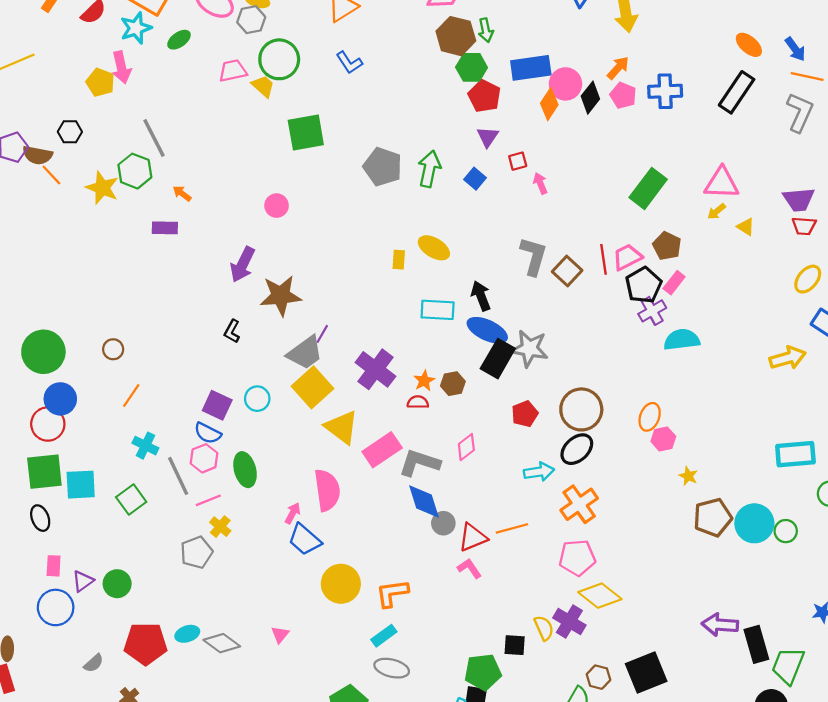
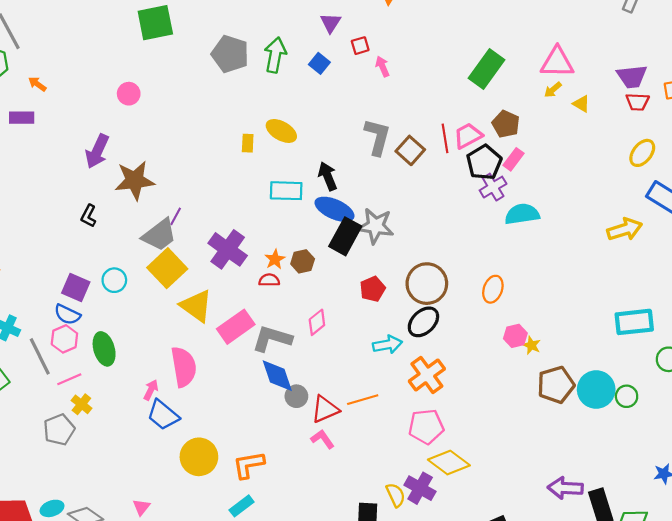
pink hexagon: (663, 439) -> (515, 336), moved

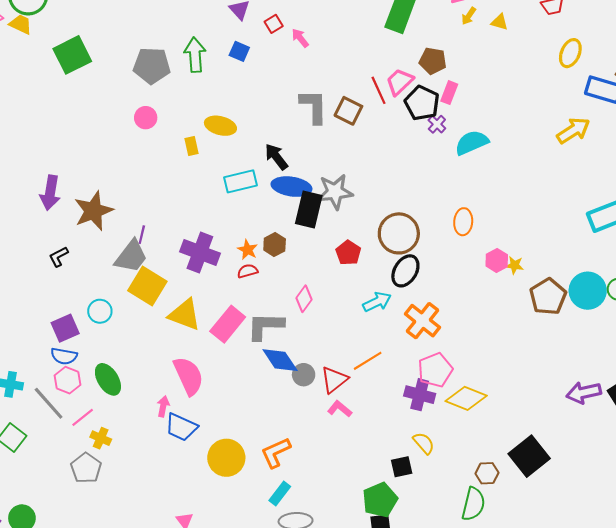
pink circle: (129, 94) -> (146, 118), moved
purple cross: (493, 187) -> (437, 124), size x0.7
black L-shape: (89, 216) -> (59, 257), turned 50
purple square: (76, 288) -> (65, 328), turned -32
purple cross: (420, 488) -> (420, 395), moved

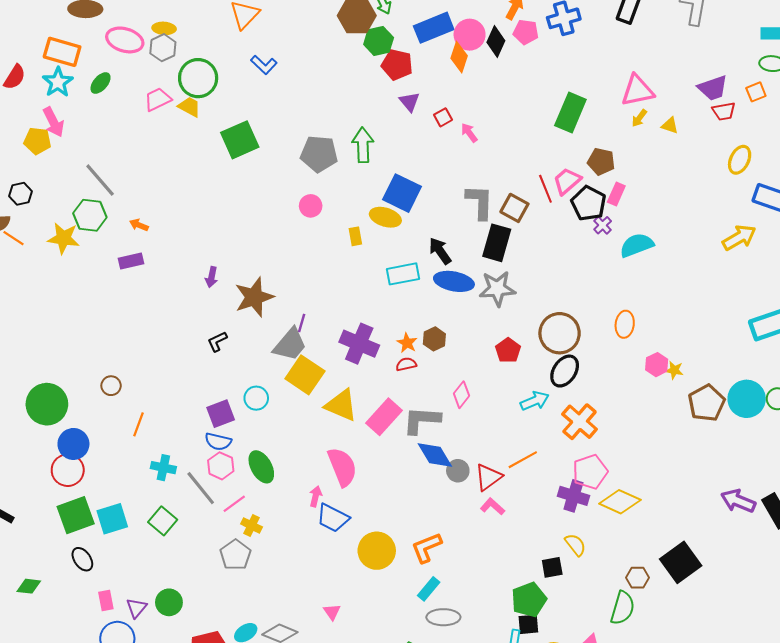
blue square: (239, 51) -> (402, 193), moved, size x1.8
purple arrow: (50, 193) -> (212, 277), size x0.6
black rectangle: (309, 210) -> (497, 243), moved
purple arrow: (584, 393) -> (738, 501), turned 32

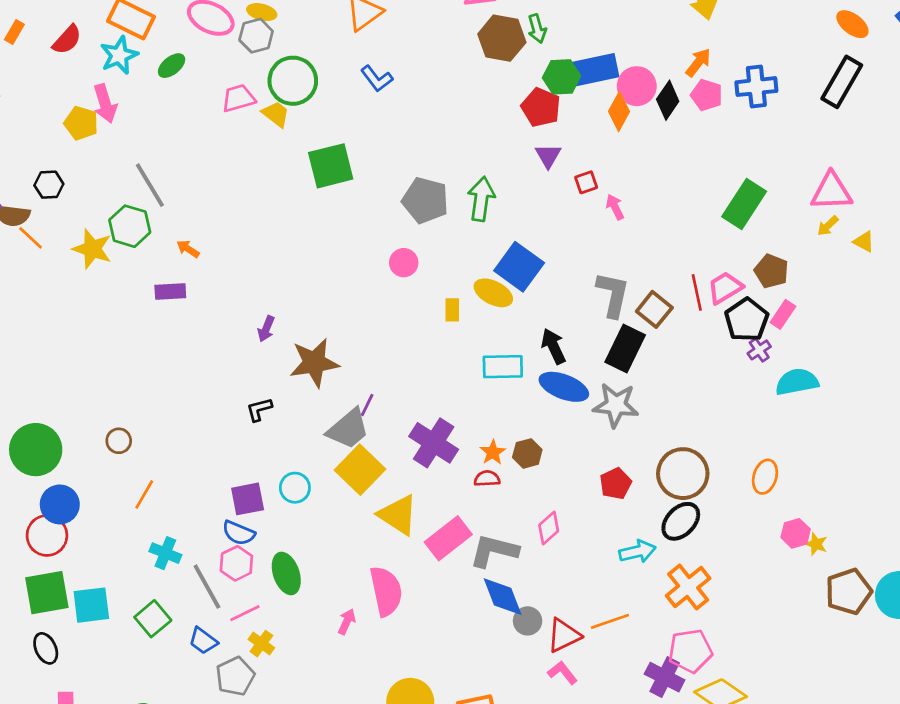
green hexagon: (379, 41) -> (562, 77), moved
blue trapezoid: (333, 518) -> (203, 641), moved, size x0.7

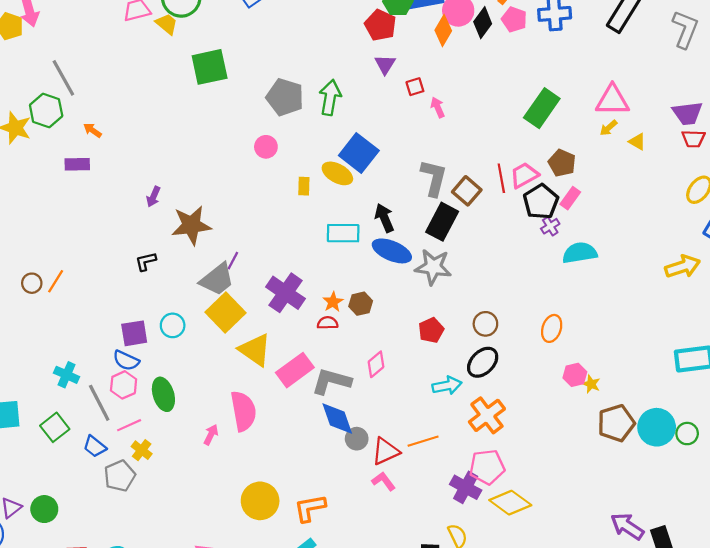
brown circle: (683, 474) -> (485, 324), size x0.6
orange line: (144, 494) -> (56, 281), moved

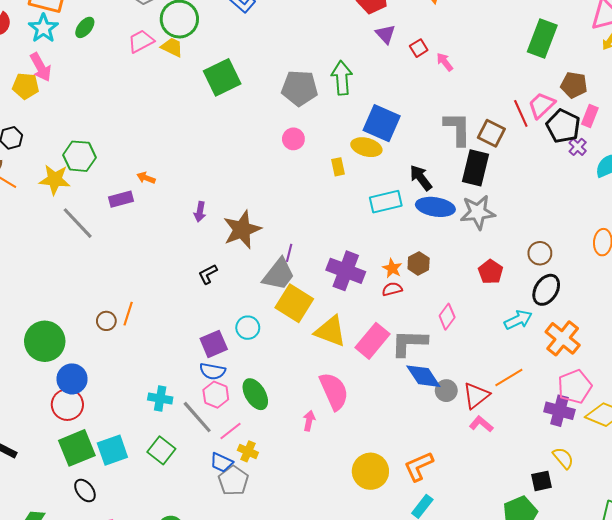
gray line: (63, 78) -> (78, 223), moved
orange arrow: (92, 130) -> (146, 178), moved
blue trapezoid: (95, 446) -> (221, 463), moved

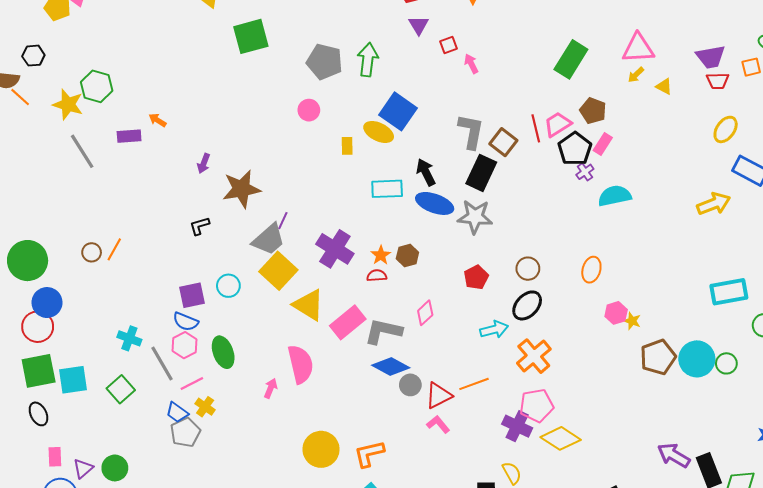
blue diamond: (423, 376) -> (391, 367), turned -39

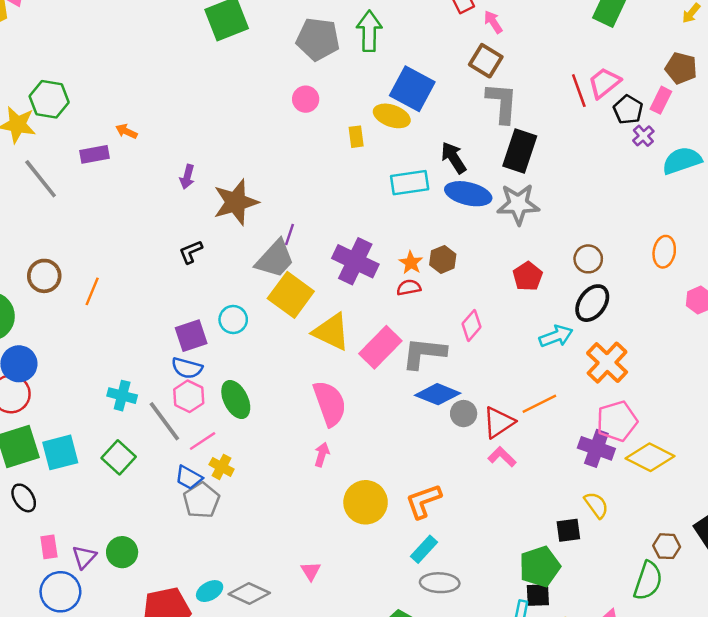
brown pentagon: (593, 111) -> (681, 68), moved
brown square: (503, 142) -> (486, 61), moved
black pentagon: (575, 149) -> (628, 110), size x0.7
brown circle: (92, 252) -> (44, 276), moved, size x1.4
pink arrow: (271, 388) -> (322, 454), moved

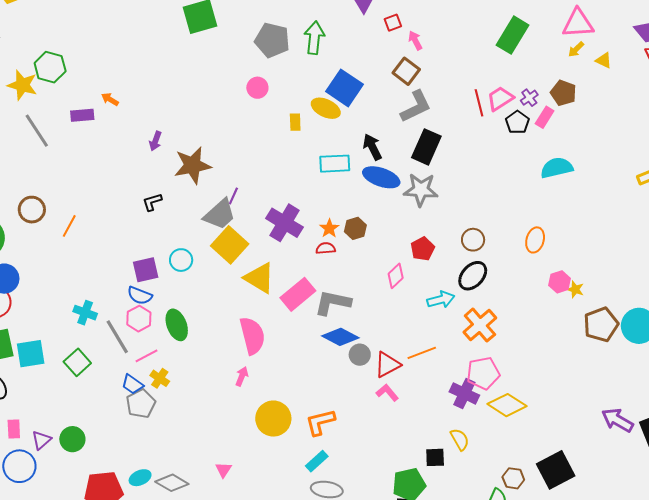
gray L-shape: (502, 103) -> (416, 107), turned 54
purple cross: (643, 136) -> (529, 98), moved
pink diamond: (472, 325) -> (396, 276), moved

